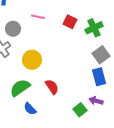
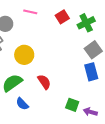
red square: (70, 22) -> (62, 17), turned 32
purple arrow: (96, 101) -> (90, 112), moved
green square: (80, 110) -> (72, 105), turned -32

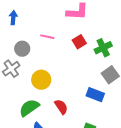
blue rectangle: (91, 72) -> (95, 95), moved, turned -54

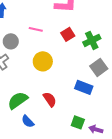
yellow circle: (41, 80) -> (43, 61), moved

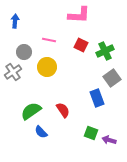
red square: (68, 34) -> (81, 45), turned -32
yellow circle: (43, 61) -> (47, 67), moved
blue rectangle: (84, 87) -> (97, 98), turned 48

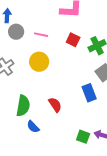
gray circle: (24, 52) -> (16, 32), moved
green semicircle: (31, 111) -> (23, 106), turned 135
green square: (91, 133) -> (83, 137), moved

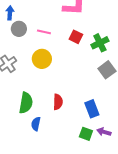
blue rectangle: (89, 93) -> (92, 109), moved
red semicircle: (55, 105) -> (58, 102), turned 35
blue semicircle: (33, 127) -> (36, 124), turned 56

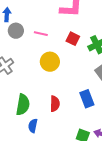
yellow circle: (42, 59) -> (50, 62), moved
blue rectangle: (92, 109) -> (87, 99), moved

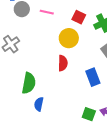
yellow circle: (50, 62) -> (69, 38), moved
red semicircle: (55, 104) -> (63, 63), moved

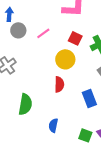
pink line: (47, 12) -> (43, 33), turned -48
blue semicircle: (39, 104) -> (53, 125), moved

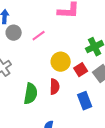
red square: (75, 38) -> (81, 70), moved, turned 32
green semicircle: (25, 104) -> (31, 94), moved

